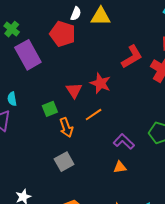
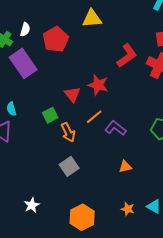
white semicircle: (76, 14) -> (25, 30), moved
red pentagon: (63, 34) -> (56, 39), turned 30
purple L-shape: (124, 142) -> (115, 128), moved

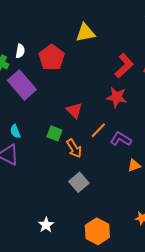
red star: (98, 85) -> (117, 97), moved
green square: (50, 115) -> (54, 133), turned -35
orange triangle: (125, 167) -> (134, 165), moved

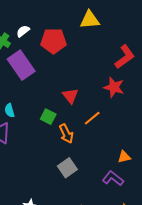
white semicircle: (20, 51) -> (23, 31), turned -144
red pentagon: (52, 57) -> (53, 41), turned 30
purple L-shape: (121, 139) -> (113, 178), moved

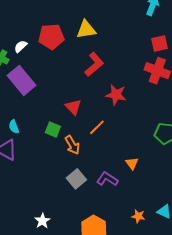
red pentagon: (53, 41) -> (51, 37), moved
red L-shape: (125, 57) -> (94, 64), moved
orange triangle: (124, 157) -> (132, 163), turned -48
purple L-shape: (113, 178) -> (107, 179), moved

